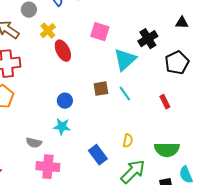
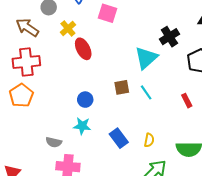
pink square: (100, 32) -> (108, 13), moved
blue rectangle: (98, 155) -> (119, 138), moved

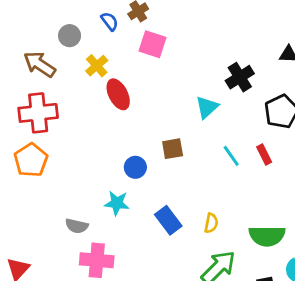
cyan triangle: (146, 58) -> (207, 107), size x0.7
cyan line: (146, 92) -> (231, 156), moved
blue circle: (85, 100) -> (135, 167), moved
red rectangle: (187, 101) -> (264, 154), moved

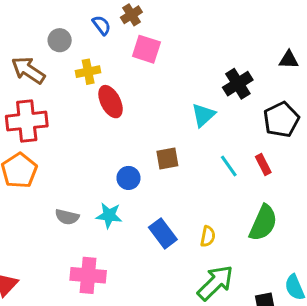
yellow cross: (97, 66) -> (88, 72), turned 30
gray semicircle: (77, 226) -> (67, 217), moved
green semicircle: (267, 236) -> (263, 223), moved, turned -66

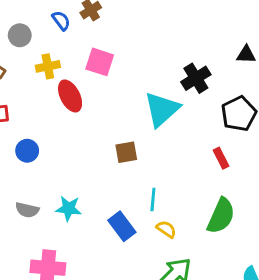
pink square: (146, 49) -> (100, 62), moved
cyan triangle: (203, 115) -> (162, 109), size x1.5
cyan line: (229, 166) -> (153, 200), moved, turned 40
blue circle: (128, 178) -> (27, 151), moved
yellow semicircle: (208, 236) -> (166, 229), turned -66

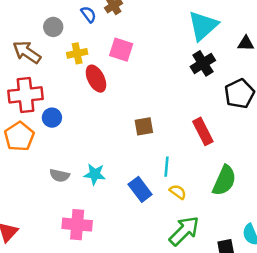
cyan triangle: (162, 109) -> (203, 26), moved
blue circle: (27, 151) -> (52, 118), moved
red rectangle: (221, 158) -> (203, 131), moved, size x1.5

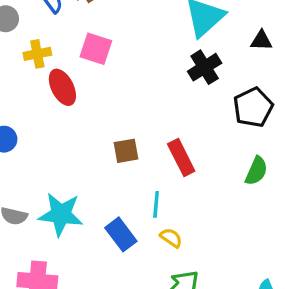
red rectangle: (203, 131) -> (181, 158), moved
cyan star: (95, 174) -> (61, 214), size x1.5
green semicircle: (224, 180) -> (256, 171), moved, size x0.7

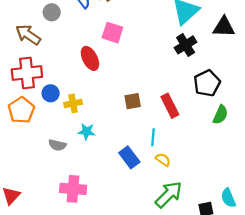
black triangle: (261, 40) -> (224, 27), size x1.5
yellow cross: (37, 54) -> (73, 103), moved
black pentagon: (253, 107) -> (207, 83), moved
cyan star: (61, 214) -> (87, 132), moved, size x0.6

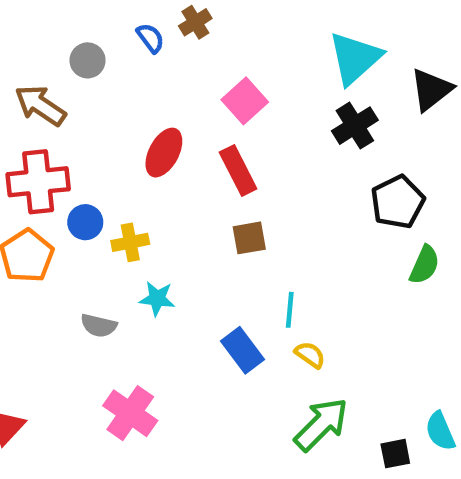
black triangle: (224, 27) -> (431, 90), turned -40
pink square: (112, 33) -> (245, 101), moved, turned 30
red ellipse: (90, 58) -> (164, 153), turned 55
red rectangle: (170, 106) -> (238, 171), moved
pink cross: (73, 189) -> (130, 413), turned 30

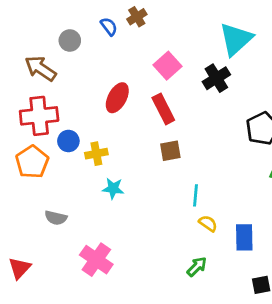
black cross: (355, 126) -> (216, 78), moved
gray semicircle: (99, 326) -> (56, 218), moved
blue rectangle: (243, 350) -> (244, 237), moved, turned 36
green arrow: (321, 424) -> (197, 267), moved, size x0.6

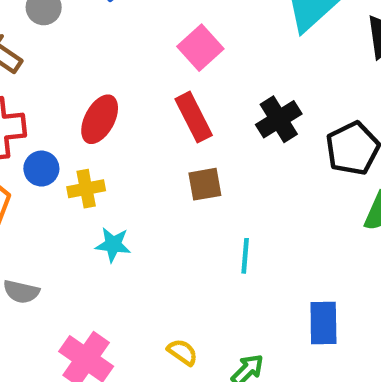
black cross: (216, 78) -> (279, 119), moved
red ellipse: (117, 98) -> (100, 119), moved
yellow semicircle: (208, 223) -> (182, 352), moved

